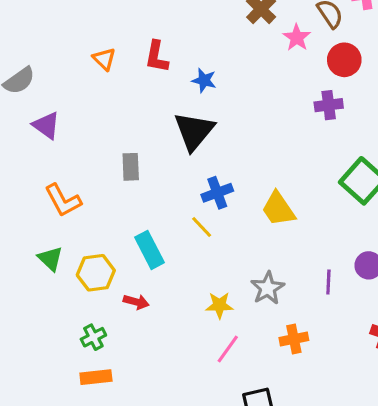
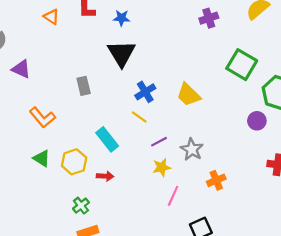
purple line: (328, 282) -> (159, 142), moved, turned 70

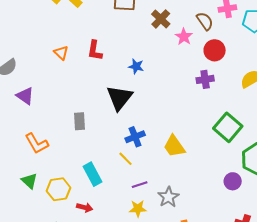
blue star: (122, 18) -> (136, 66), moved

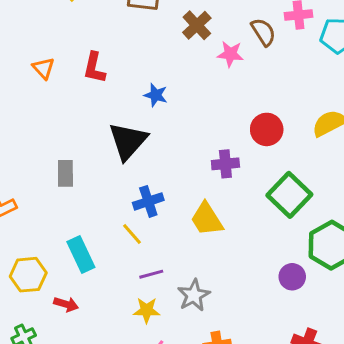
pink star: (184, 37) -> (230, 54), turned -30
red circle: (215, 50) -> (267, 129), moved
purple cross: (205, 79) -> (225, 164), moved

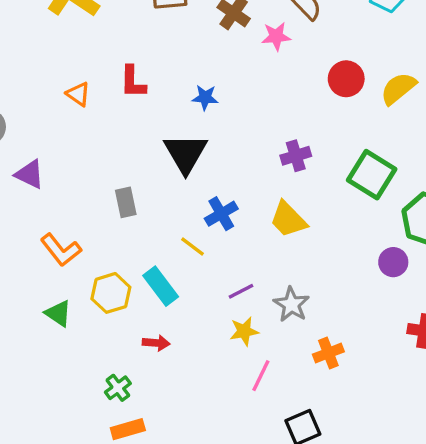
red circle: (267, 129) -> (346, 79), moved
yellow line: (132, 234) -> (192, 246), moved
yellow hexagon: (28, 275) -> (111, 293), moved

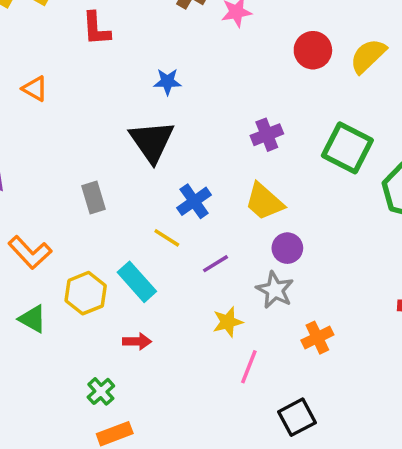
red L-shape: (133, 82) -> (96, 29), moved
purple circle: (393, 262) -> (287, 248), moved
purple line: (241, 291) -> (216, 264), moved

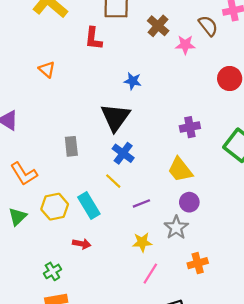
blue cross: (194, 201) -> (123, 153), moved, turned -30
green triangle: (33, 319) -> (18, 217), turned 36

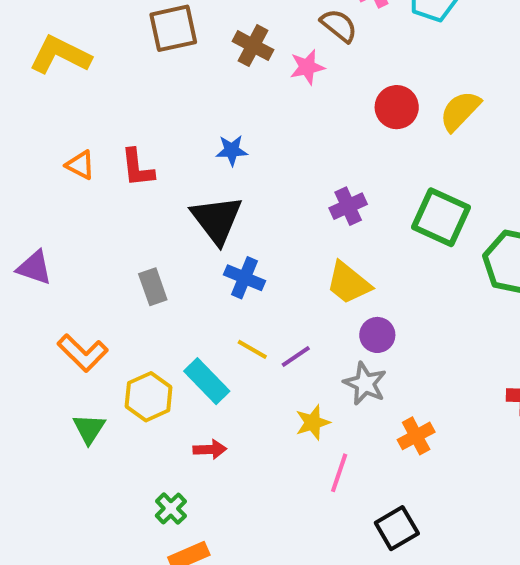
red L-shape: (93, 38) -> (137, 168), moved
yellow line: (113, 181) -> (252, 349), moved

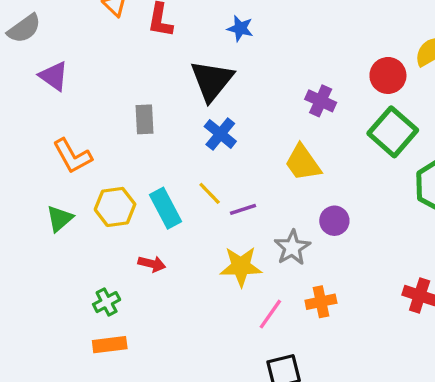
red circle: (397, 107) -> (388, 75), moved
purple cross: (348, 206) -> (321, 101), turned 32
purple circle: (377, 335) -> (334, 221), moved
yellow star: (313, 422) -> (241, 266), size x1.4
pink line: (339, 473) -> (270, 314), moved

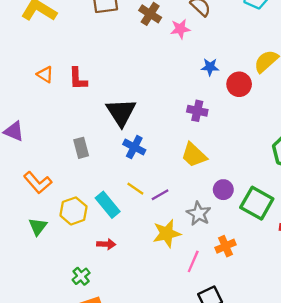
blue star: (240, 28) -> (210, 67), moved
green square: (393, 132) -> (257, 203), moved

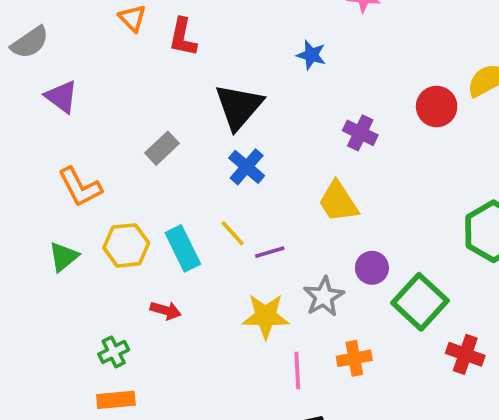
blue star: (210, 67) -> (311, 55), moved
gray rectangle: (81, 148) -> (162, 148), turned 48
pink line: (193, 261) -> (297, 371), turned -40

